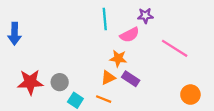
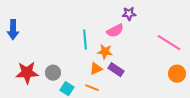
cyan line: (105, 19) -> (85, 40), moved
pink line: (175, 48) -> (169, 43), moved
orange circle: (190, 95) -> (177, 74), moved

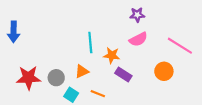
pink semicircle: (115, 31) -> (138, 39), moved
orange triangle: (96, 69) -> (82, 71), moved
orange circle: (177, 74) -> (164, 71), moved

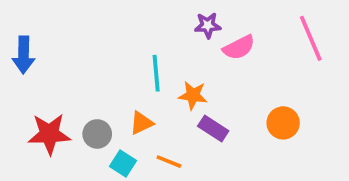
purple star: (137, 15) -> (208, 25), moved
pink semicircle: (138, 39) -> (239, 47), moved
pink line: (180, 46) -> (311, 38), moved, turned 35

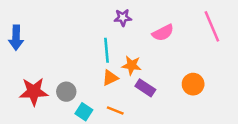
purple star: (208, 25) -> (123, 18), moved
orange triangle: (141, 123) -> (110, 78), moved

